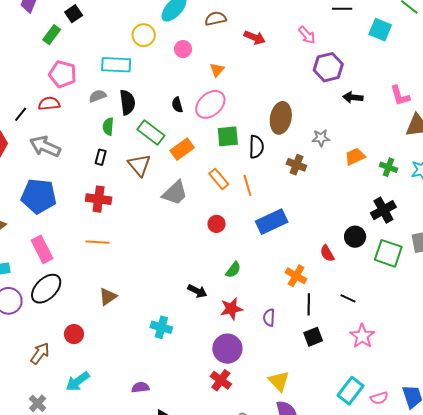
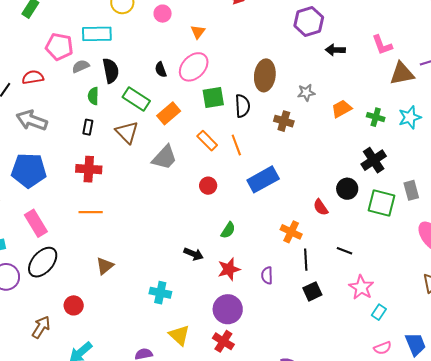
pink pentagon: (63, 74) -> (59, 47), moved
yellow triangle: (279, 381) -> (179, 335), moved
cyan rectangle: (351, 391) -> (379, 312), moved, size x0.6

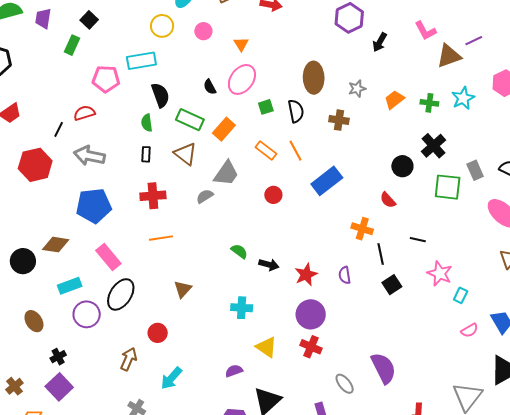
black arrow: (335, 50) -> (380, 42), turned -54
gray semicircle: (81, 66) -> (205, 196), moved
green square: (213, 97) -> (266, 107), size x0.7
black circle: (347, 189) -> (402, 166), moved
green semicircle: (228, 230) -> (239, 251), moved, turned -78

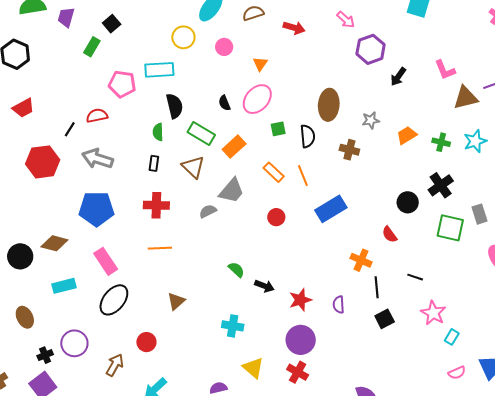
purple circle: (87, 314) -> (74, 343), moved

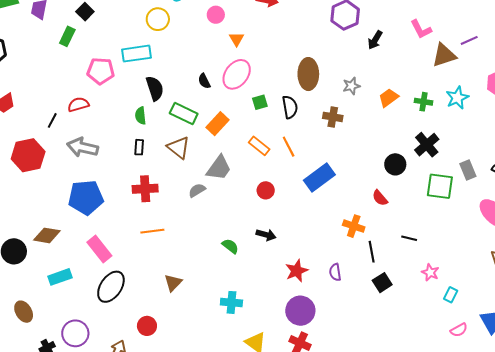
pink circle: (224, 47) -> (216, 15), moved
black arrow: (264, 286) -> (266, 235), moved
pink star: (433, 313) -> (430, 272), size x0.7

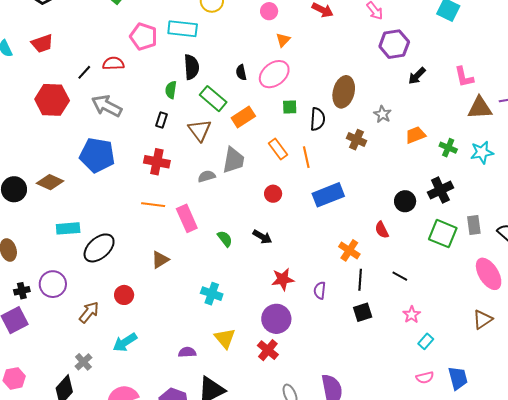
gray star: (351, 86) -> (382, 114), turned 30
gray trapezoid: (219, 168) -> (234, 160), turned -40
pink rectangle: (99, 249) -> (187, 218), moved
cyan rectangle: (60, 277) -> (68, 228), moved

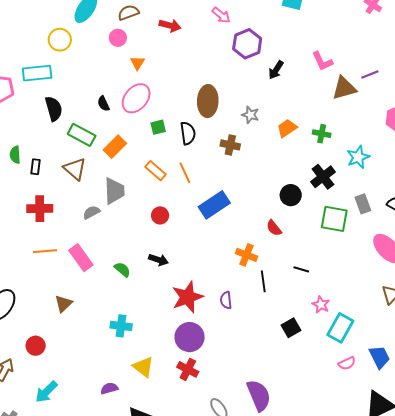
green semicircle: (171, 90) -> (15, 155), moved
cyan star: (482, 152) -> (358, 157), moved
red star: (283, 279) -> (187, 297), size x1.4
black square: (363, 312) -> (291, 328), moved
cyan rectangle: (426, 341) -> (340, 328), size x1.8

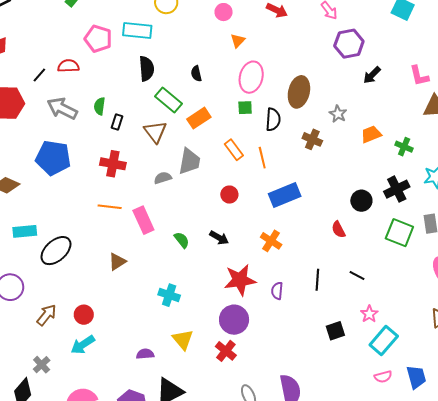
pink ellipse: (136, 98) -> (251, 77), moved, turned -36
orange cross: (246, 255) -> (271, 241), moved
red circle: (36, 346) -> (84, 315), moved

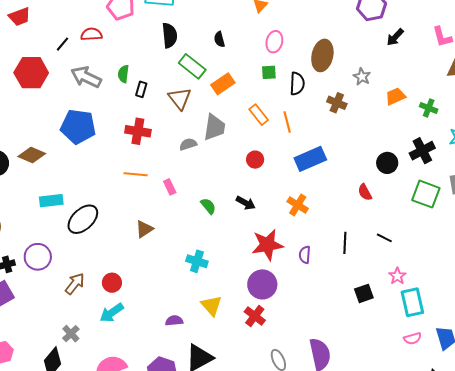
pink ellipse: (251, 77) -> (274, 42), size x0.7
pink rectangle: (143, 220) -> (170, 187), size x0.6
cyan rectangle: (384, 341) -> (412, 302), turned -52

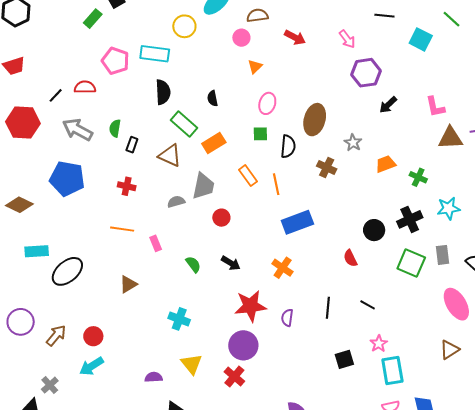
brown triangle: (180, 98) -> (170, 155), turned -30
red cross: (138, 131) -> (127, 186), size x0.7
red circle: (255, 160) -> (221, 218), moved
purple circle: (38, 257) -> (21, 322), moved

